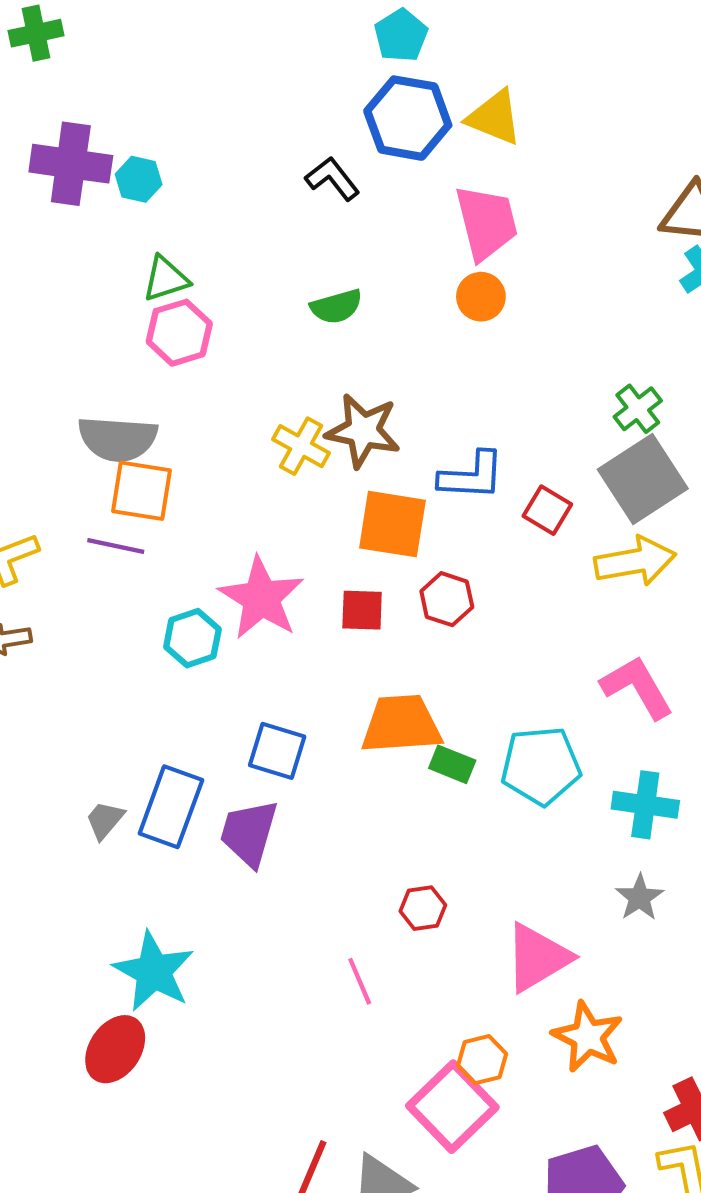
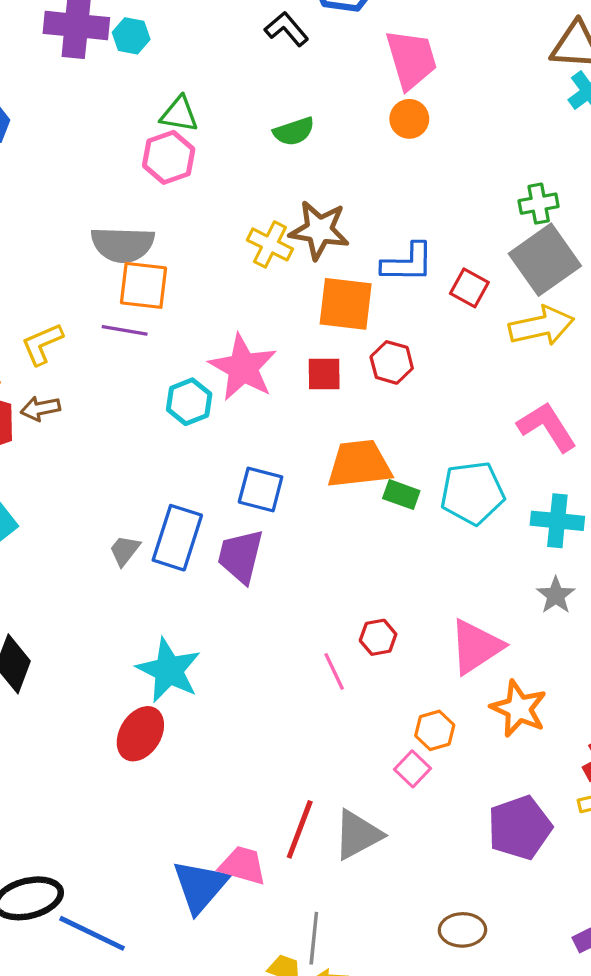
green triangle: (166, 279) -> (179, 114), moved, turned 30
green cross: (638, 409) -> (539, 204), turned 30
red hexagon: (423, 908) -> (378, 637), moved
pink square: (452, 1107) -> (412, 769), size x0.5

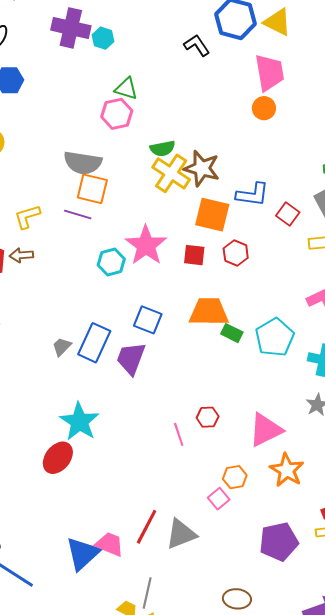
green semicircle: (294, 131) -> (163, 148), moved
yellow cross: (270, 244) -> (171, 173), size x1.4
cyan pentagon: (472, 493) -> (275, 337), turned -30

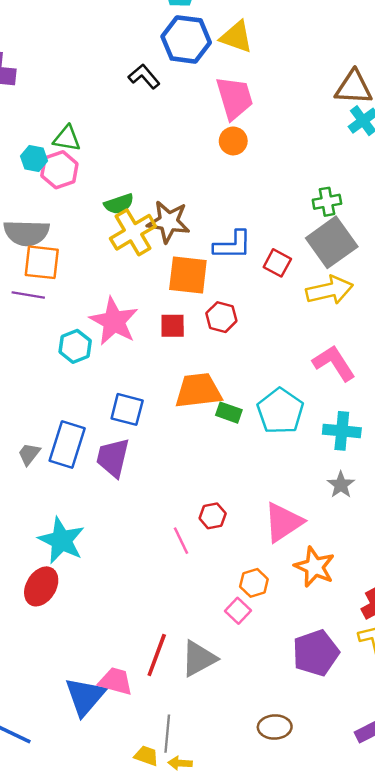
cyan hexagon: (103, 38) -> (34, 159), moved
yellow cross: (171, 173) -> (133, 232), turned 33

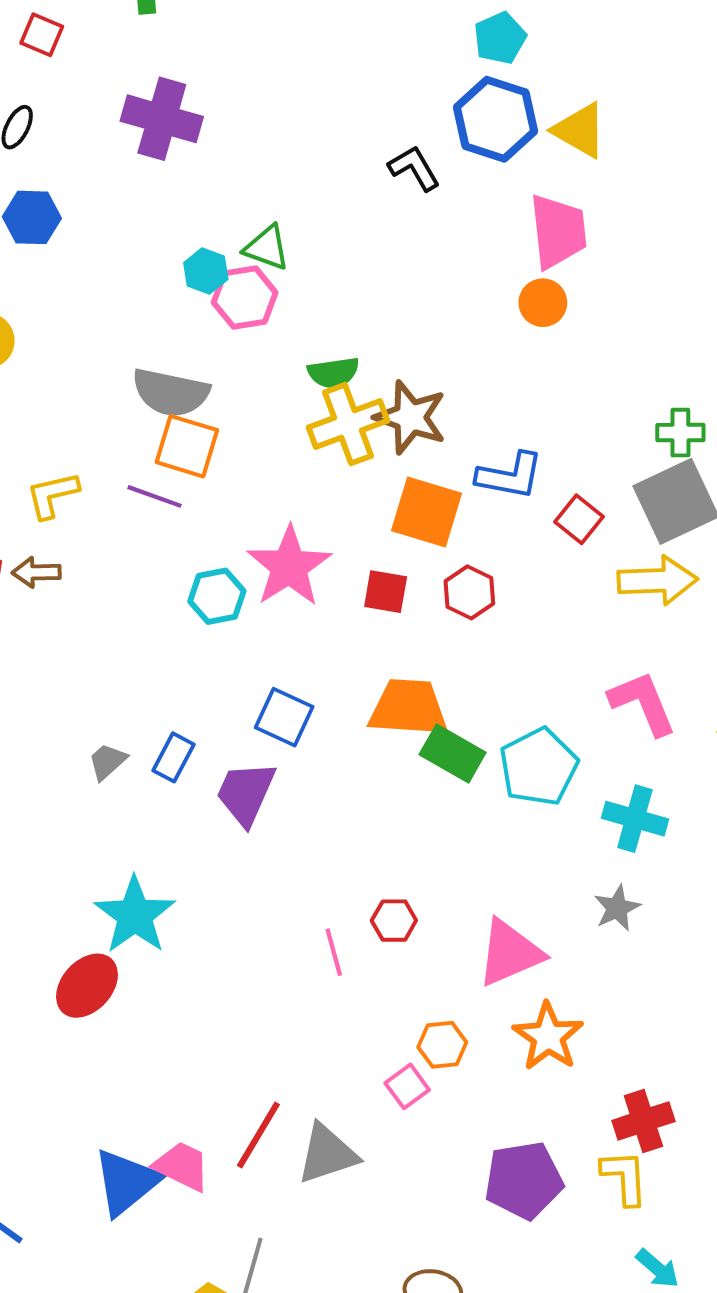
green rectangle: (229, 413) -> (453, 754), size x1.4
blue rectangle: (67, 445) -> (174, 757), size x0.6

